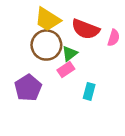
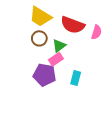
brown circle: (46, 45) -> (39, 38), size x0.6
purple pentagon: (28, 88) -> (44, 75), moved, turned -30

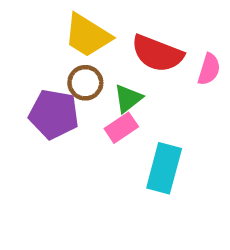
purple pentagon: (44, 75) -> (54, 114), moved
cyan rectangle: (76, 78) -> (164, 168), size x1.5

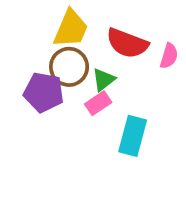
yellow trapezoid: (88, 36) -> (71, 29), turned -99
brown circle: (85, 83) -> (69, 67), size x1.4

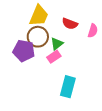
red semicircle: (127, 43) -> (70, 24), size x0.7
cyan rectangle: (133, 136) -> (68, 87), moved

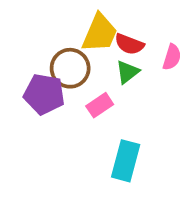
yellow trapezoid: (39, 16) -> (100, 33), moved
green triangle: (57, 44) -> (127, 72), moved

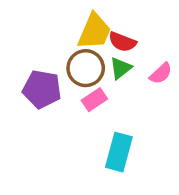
pink semicircle: (172, 57) -> (161, 73), moved, turned 30
brown circle: (70, 68) -> (86, 68), moved

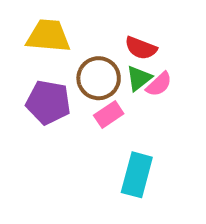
yellow trapezoid: (94, 31) -> (48, 36), moved, turned -108
pink semicircle: (161, 73) -> (159, 84), moved

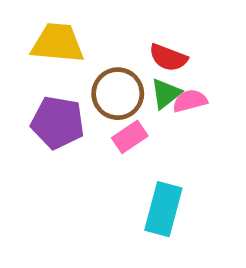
pink semicircle: (159, 84) -> (190, 101), turned -152

